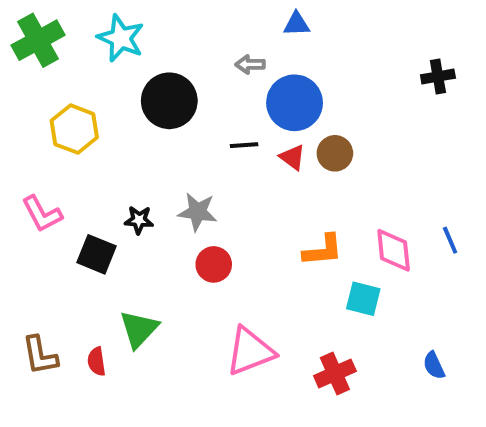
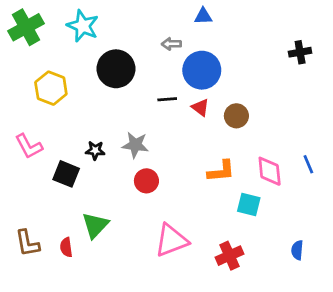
brown circle: (335, 153) -> (236, 116), moved
blue semicircle: (434, 365) -> (297, 250), turned 30

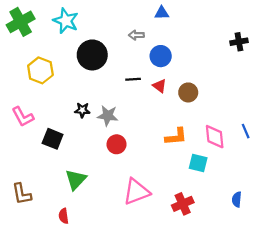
blue circle: (202, 70) -> (161, 56), size x0.7
black star: (95, 150) -> (82, 110), moved
red semicircle: (66, 247) -> (64, 216), moved

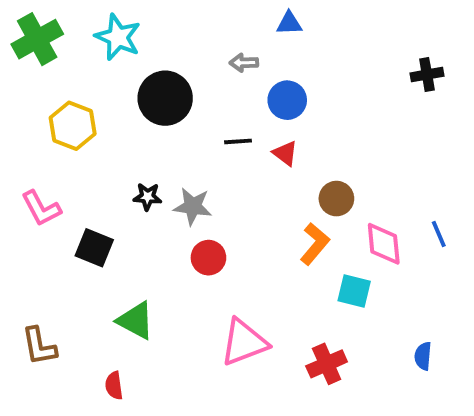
brown circle: (188, 92) -> (336, 199), moved
orange L-shape: (176, 137) -> (315, 244), turned -45
green triangle: (76, 180) -> (136, 321), turned -45

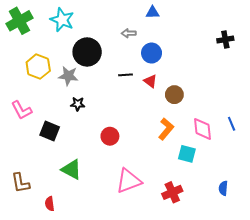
brown circle: (336, 199) -> (174, 95), moved
gray star: (193, 206) -> (68, 76), moved
red semicircle: (114, 386) -> (50, 204), moved

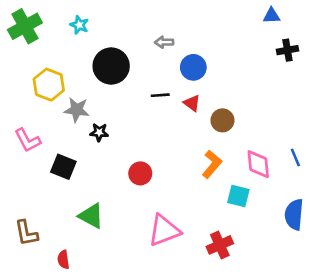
blue triangle: (153, 12) -> (272, 16), moved
cyan star: (62, 20) -> (79, 25), size x0.6
gray star: (68, 76) -> (77, 110), moved
blue semicircle: (223, 188) -> (294, 215), moved, size x1.6

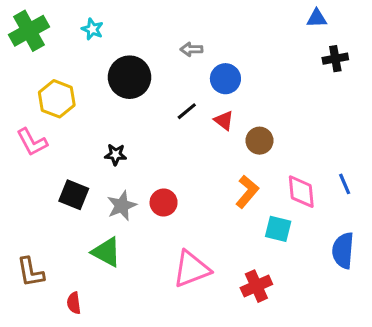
black line: (160, 95) -> (187, 111), turned -36
gray star: (77, 110) -> (122, 206), moved, turned -30
pink L-shape: (28, 140) -> (32, 142), moved

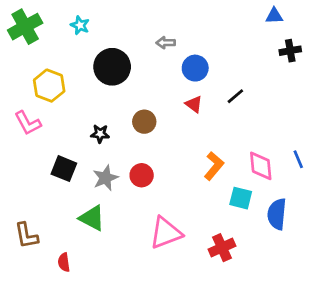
black line: (187, 111) -> (235, 96), moved
brown circle: (259, 141) -> (144, 122), moved
blue semicircle: (343, 250) -> (277, 214), moved

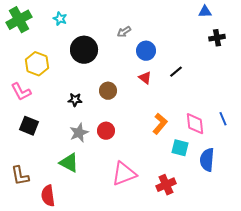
gray arrow: (166, 43) -> (124, 32), turned -32
black square: (64, 169) -> (29, 126), moved
red semicircle: (64, 262) -> (48, 196), size x1.5

